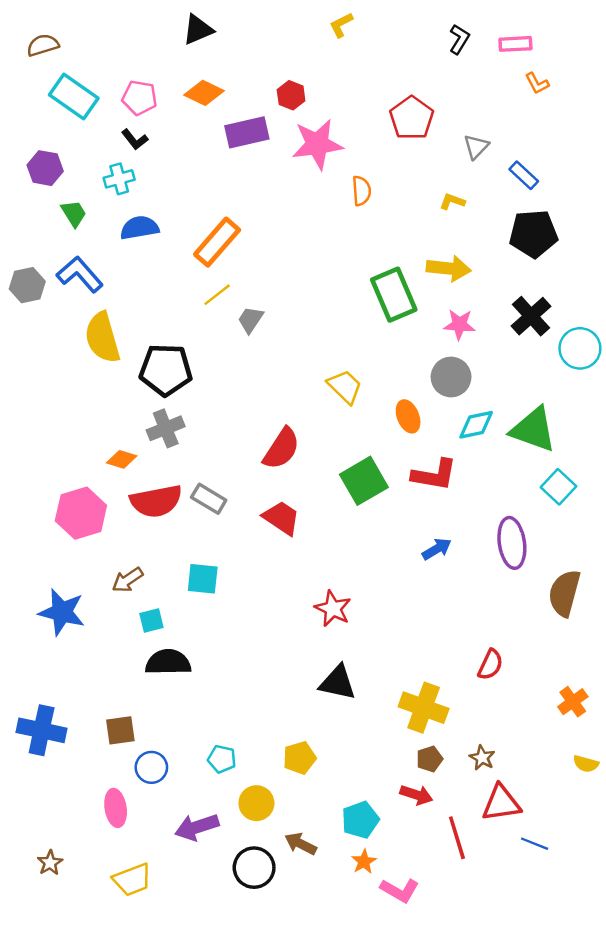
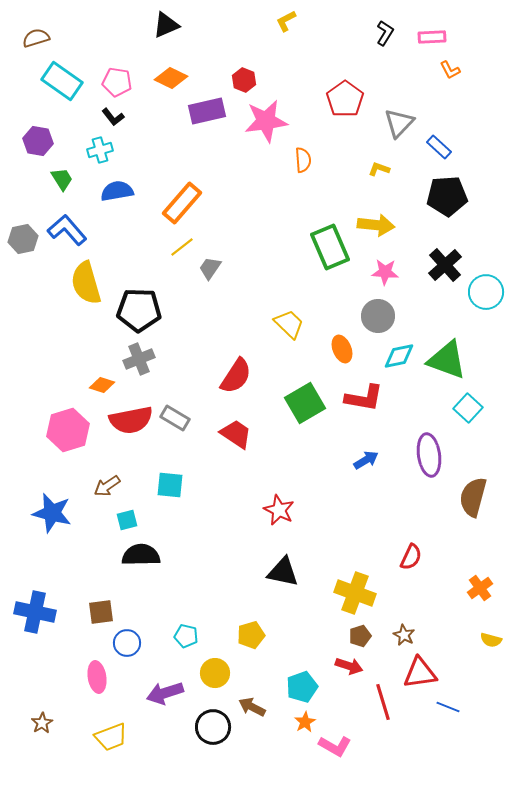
gray triangle: (476, 147) -> (399, 123), size x1.4

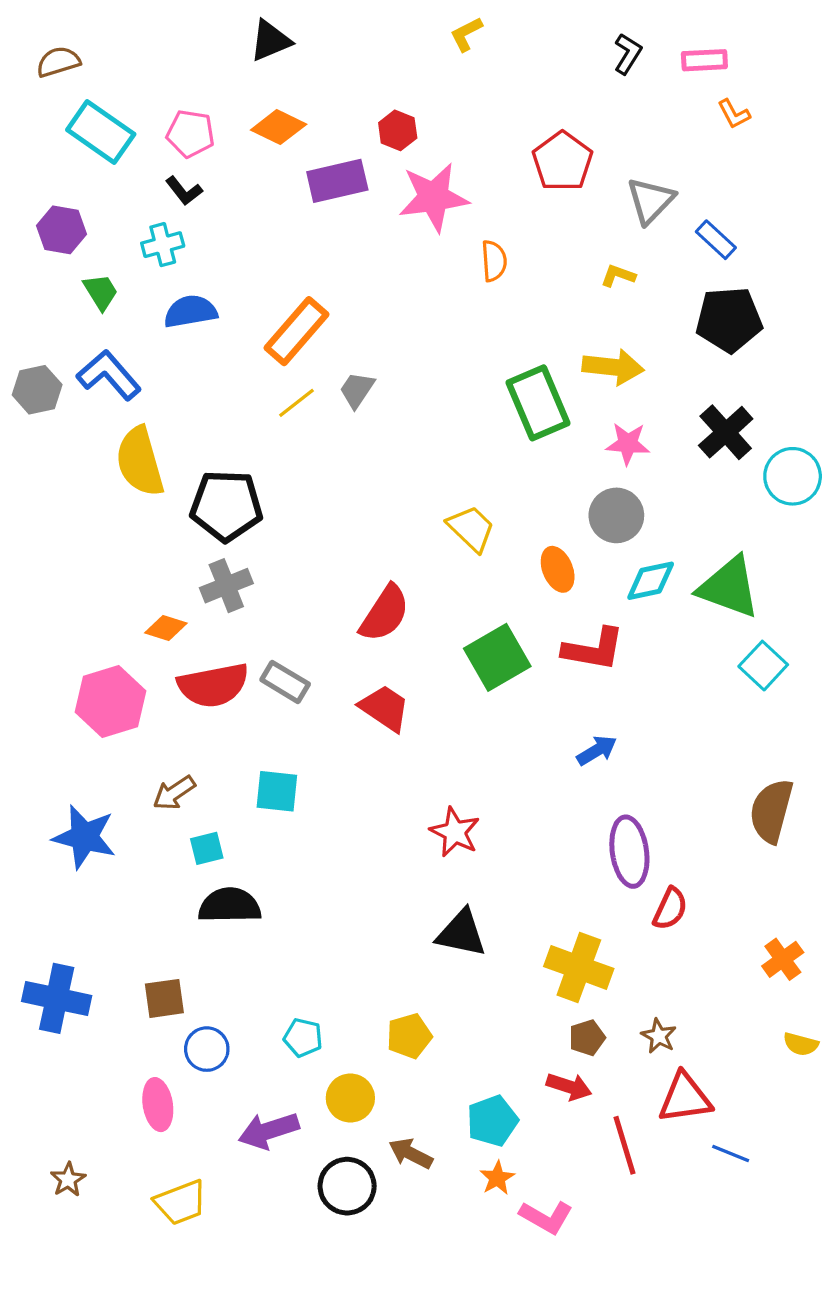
gray trapezoid: (210, 268) -> (357, 390), moved
purple ellipse: (429, 455) -> (629, 852), moved

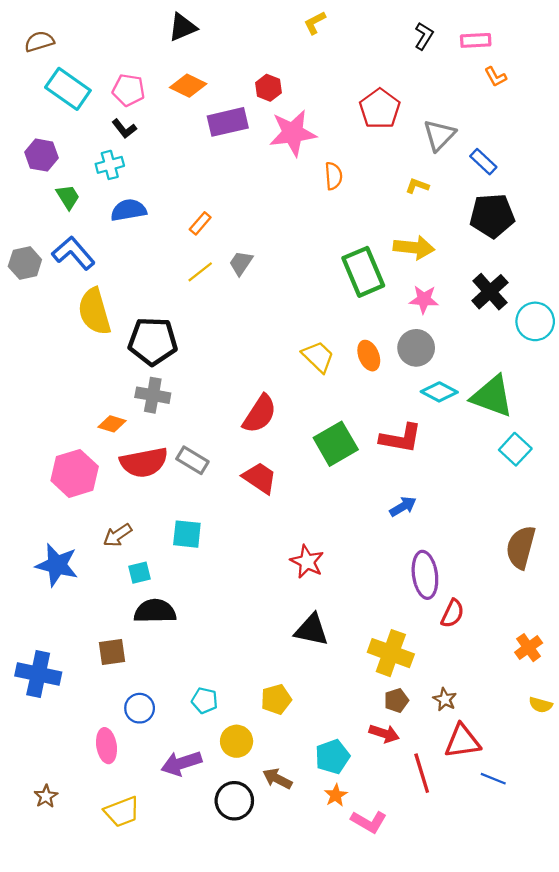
orange rectangle: (297, 331) -> (200, 223), size x0.5
orange ellipse: (558, 569) -> (369, 356), moved
cyan diamond: (651, 581) -> (439, 392), turned 40
gray cross: (226, 586) -> (153, 395), turned 32
brown square: (164, 998) -> (112, 652), moved

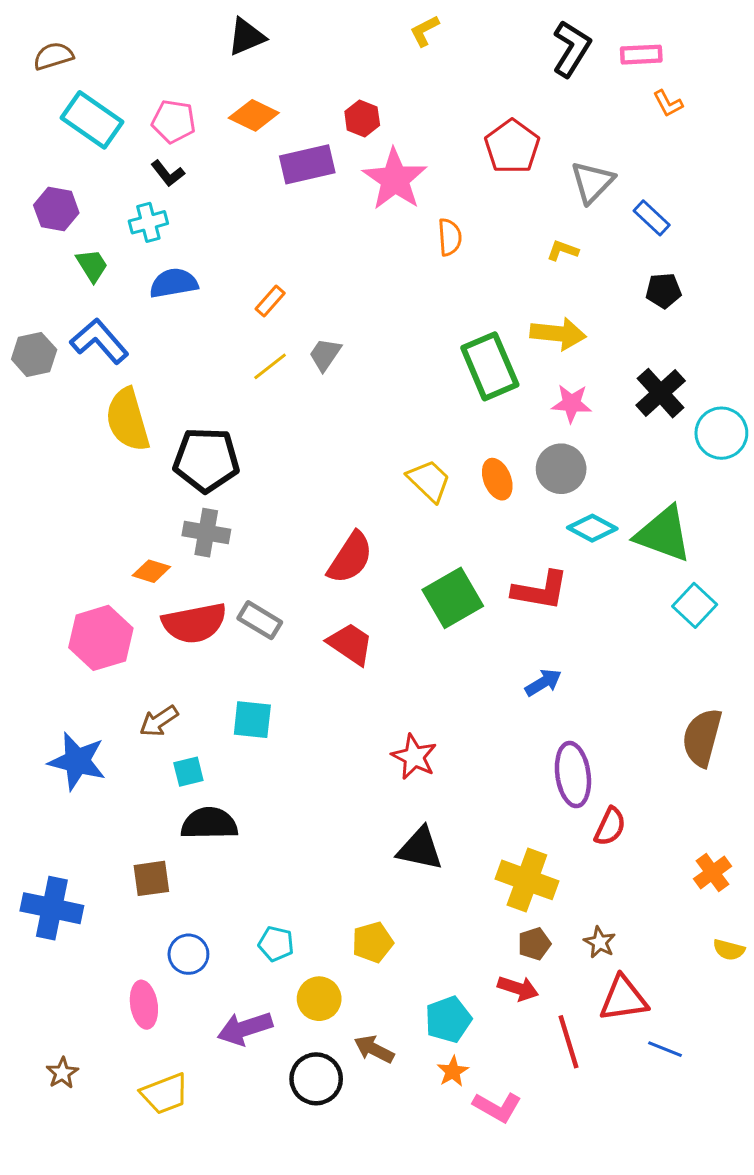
black L-shape: (424, 36) -> (571, 49), size x1.5
pink star: (293, 133) -> (395, 179), turned -30
black pentagon: (492, 216) -> (664, 291), size x0.6

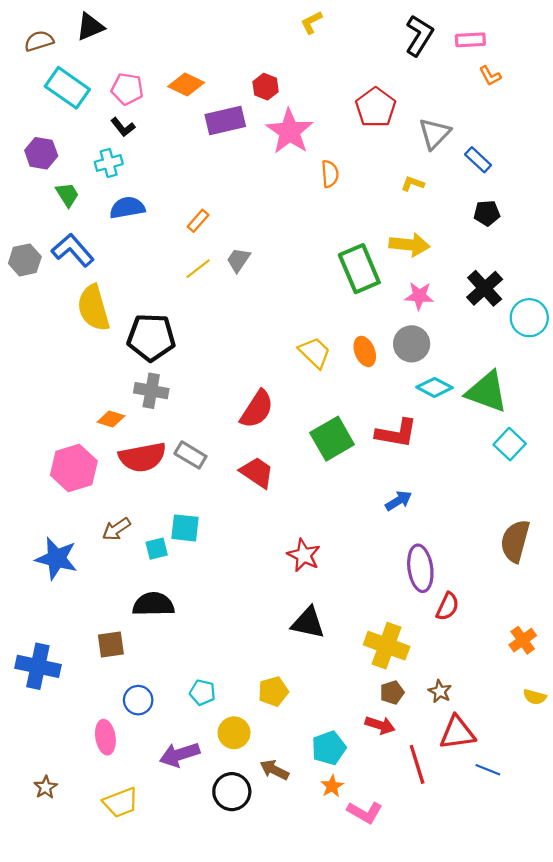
black triangle: (246, 37) -> (90, 27), moved
cyan square: (188, 772) -> (157, 549), moved

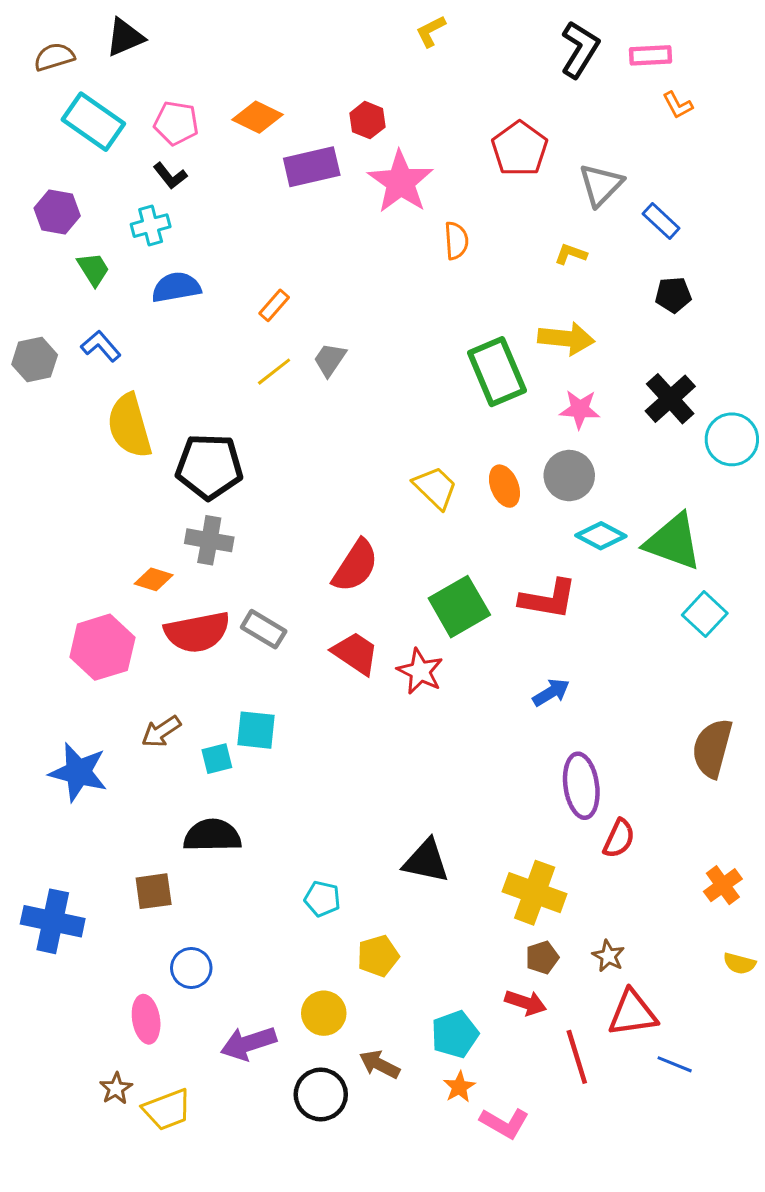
blue L-shape: (73, 250) -> (101, 346), size x0.7
red star: (304, 555) -> (420, 671), moved
cyan pentagon: (202, 692) -> (322, 899), moved
brown star: (46, 787) -> (116, 1088), moved

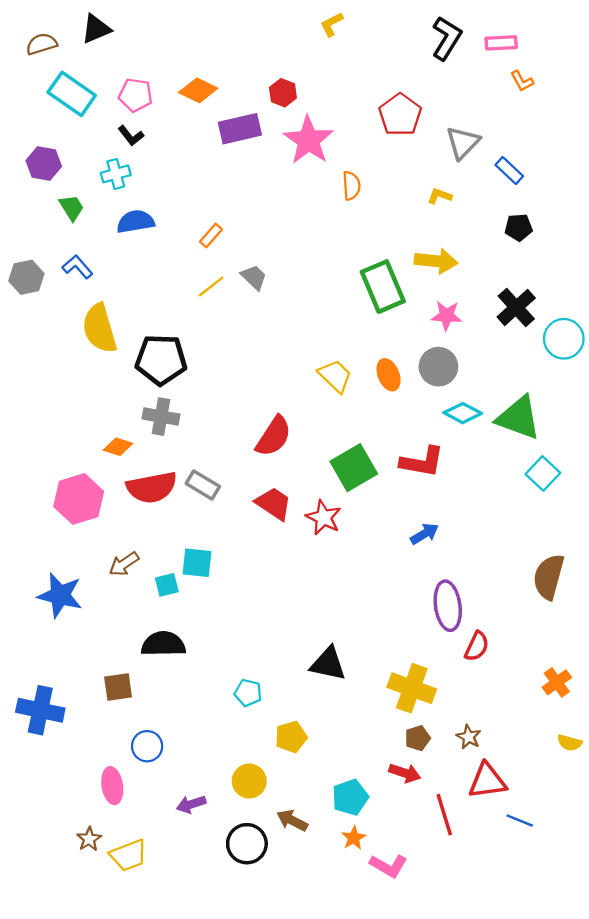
gray trapezoid: (330, 360) -> (254, 277), turned 100
purple arrow: (248, 1043) -> (191, 804), size x0.7

